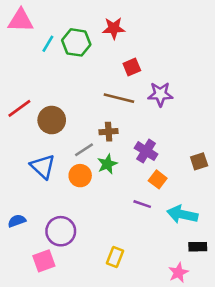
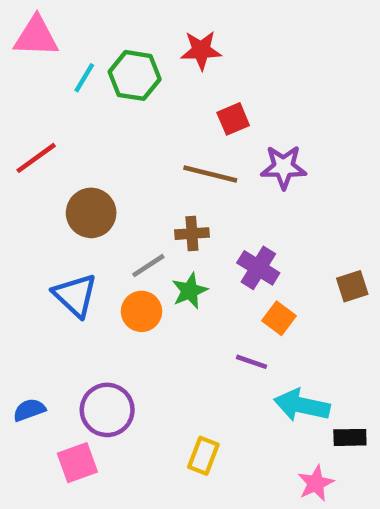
red line: (19, 108) -> (36, 158), moved
cyan arrow: (182, 214) -> (302, 405), moved
blue semicircle: (17, 221) -> (29, 410), moved

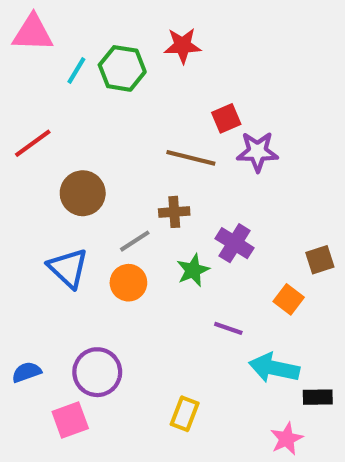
red square: (233, 119) -> (226, 118), moved
green star: (190, 291) -> (193, 270), moved
orange square: (279, 318) -> (289, 299), moved

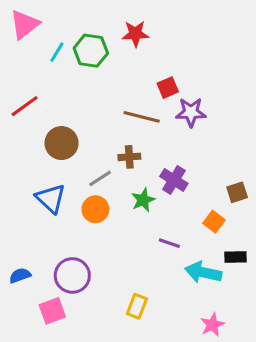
pink triangle: (33, 33) -> (25, 24), turned -40
black rectangle: (318, 397) -> (236, 257), moved

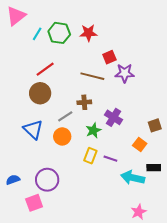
red star: (135, 34) -> (88, 33), moved
red line: (25, 106) -> (45, 69), moved
yellow rectangle: (137, 306) -> (90, 156), moved

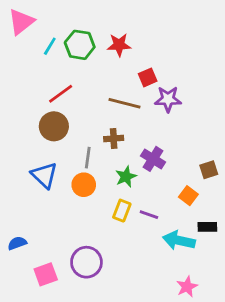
gray line: (65, 116) -> (88, 158), turned -49
purple circle: (47, 180) -> (86, 262), moved

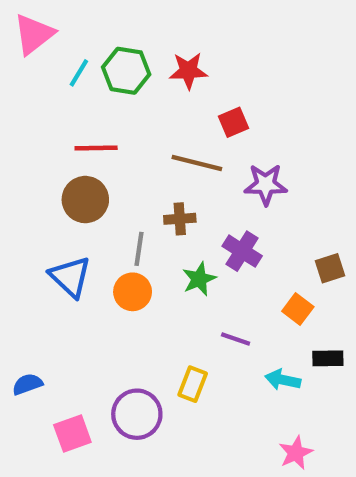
red line: (61, 94) -> (96, 148), turned 35
purple star: (168, 99) -> (266, 184), moved
yellow rectangle: (122, 211) -> (193, 384), moved
cyan arrow: (179, 240) -> (283, 380), size x0.7

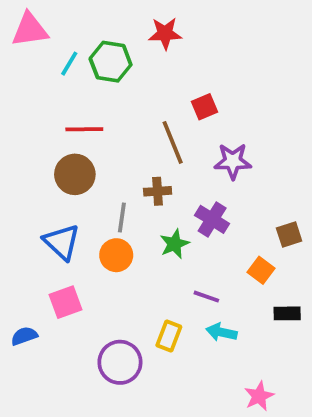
pink triangle: (34, 34) -> (30, 30), turned 30
red star: (188, 71) -> (165, 33), moved
brown line: (197, 163) -> (173, 142), turned 54
cyan arrow: (283, 380) -> (221, 332), moved
pink square: (72, 433) -> (65, 302), moved

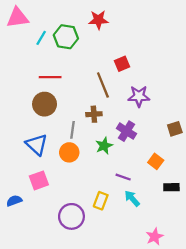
brown square: (289, 235) -> (175, 129), moved
cyan arrow: (221, 332) -> (132, 198), turned 36

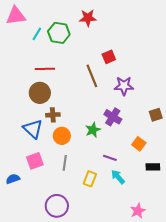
brown cross: (94, 114) -> (53, 115), moved
gray line: (73, 130) -> (65, 163), moved
purple circle: (71, 216) -> (57, 206), moved

